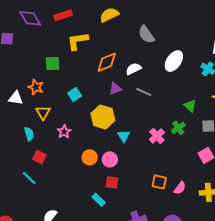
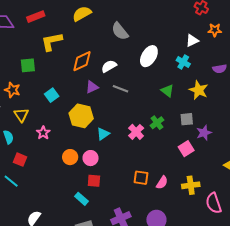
green triangle: (190, 106) -> (167, 91), moved
cyan triangle: (124, 136) -> (103, 134), turned 32

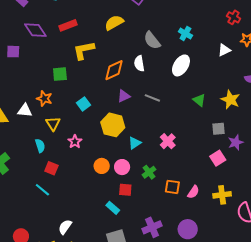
cyan cross: (183, 62) -> (185, 33), moved
white semicircle: (109, 66) -> (139, 63), moved, turned -70
green cross: (157, 123) -> (149, 172), moved

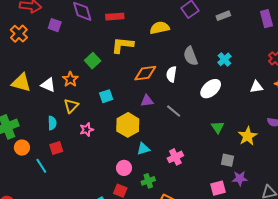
green square: (60, 74) -> (93, 61), turned 35
orange circle: (102, 166) -> (22, 148), moved
red square: (51, 168) -> (56, 148), turned 32

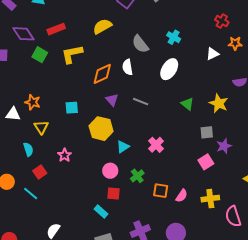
green square: (93, 61) -> (40, 55), moved
cyan square: (106, 96) -> (72, 108), turned 32
purple triangle: (147, 101) -> (112, 100), turned -48
pink star: (87, 130) -> (65, 155), moved

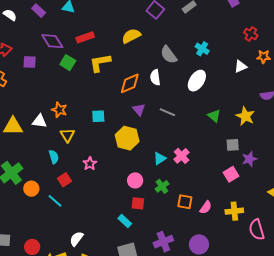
cyan triangle: (123, 147) -> (160, 158), moved

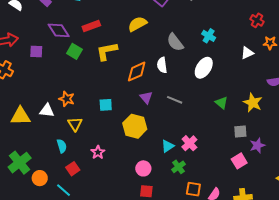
green cross: (162, 186) -> (178, 167), moved

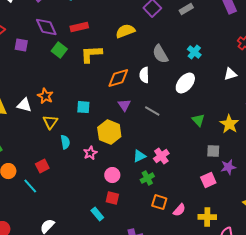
cyan semicircle: (62, 146) -> (65, 142), moved
pink star: (98, 152) -> (90, 153), moved

